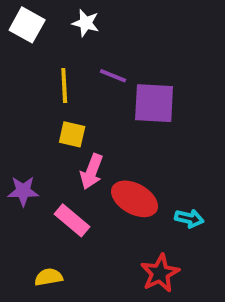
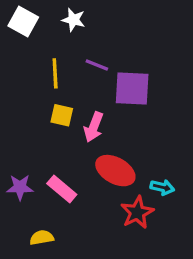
pink arrow: (92, 172) -> (94, 127), moved
purple star: (23, 191) -> (20, 187), moved
red star: (160, 273) -> (137, 212), moved

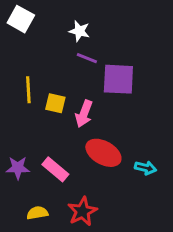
white star: (74, 20) -> (79, 31), moved
yellow line: (55, 73) -> (28, 90), moved
red star: (137, 212) -> (82, 211), moved

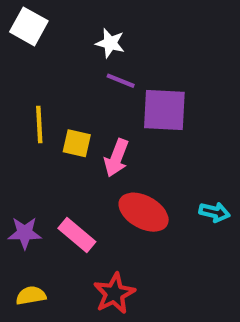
cyan arrow: (146, 168) -> (214, 212), moved
yellow semicircle: (37, 213) -> (31, 296), moved

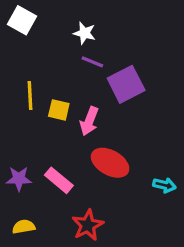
purple square: (164, 110) -> (126, 84), turned -30
cyan arrow: (214, 212) -> (164, 185), moved

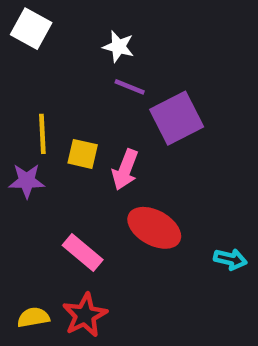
purple star: (19, 179) -> (27, 181), moved
red star: (88, 225) -> (85, 315), moved

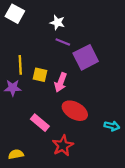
red star: (85, 315) -> (63, 146), moved

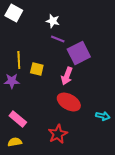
pink arrow: (61, 82) -> (67, 76), moved
pink rectangle: (40, 123) -> (18, 119), moved

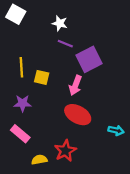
purple star: (12, 81) -> (22, 103), moved
yellow semicircle: (15, 142) -> (39, 160), moved

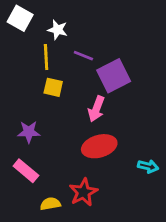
white star: (60, 23) -> (58, 30), moved
yellow line: (21, 67) -> (46, 57), moved
yellow square: (42, 77) -> (53, 87), moved
red ellipse: (78, 115) -> (99, 146), turned -45

